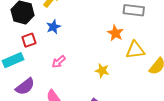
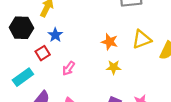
orange star: (115, 33) -> (110, 42), moved
red square: (29, 40) -> (43, 53), moved

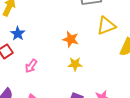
yellow triangle: (142, 39) -> (106, 26), moved

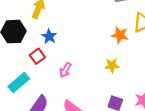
orange star: (71, 39) -> (120, 35), moved

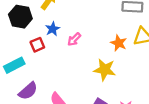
yellow star: (112, 65) -> (105, 70), size x1.5
pink arrow: (65, 70) -> (74, 39), moved

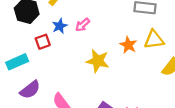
pink arrow: (74, 39) -> (82, 25), moved
yellow star: (105, 70) -> (98, 61), moved

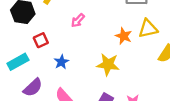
blue star: (60, 26) -> (61, 62), moved
yellow star: (98, 61) -> (108, 64), moved

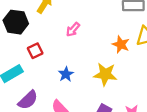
blue star: (61, 62) -> (66, 74), moved

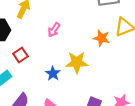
yellow star: (105, 74) -> (77, 62), moved

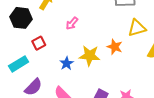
orange star: (102, 38) -> (115, 47), moved

